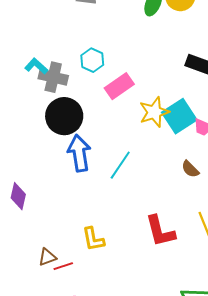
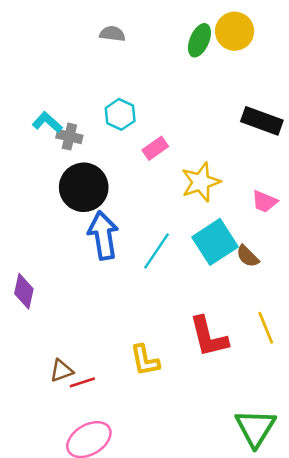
gray cross: (53, 77) -> (69, 137), size x0.7
pink rectangle: (119, 86) -> (155, 148), size x0.7
cyan square: (179, 116) -> (215, 242), moved
yellow L-shape: (93, 239) -> (145, 360), moved

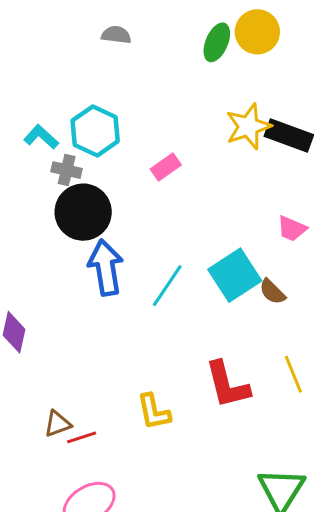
cyan hexagon: (120, 114) -> (95, 131), moved, size x1.4
gray cross: (69, 137) -> (67, 170), moved
yellow star: (201, 182) -> (248, 126), moved

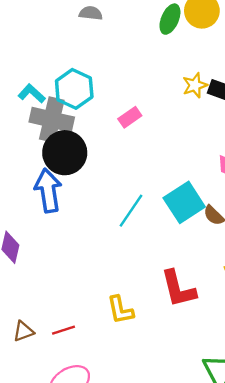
yellow star: (248, 126) -> (195, 85), size x0.7
gray cross: (67, 170) -> (52, 120), size x1.8
blue arrow: (106, 268) -> (48, 191), moved
brown triangle: (58, 424) -> (23, 331), moved

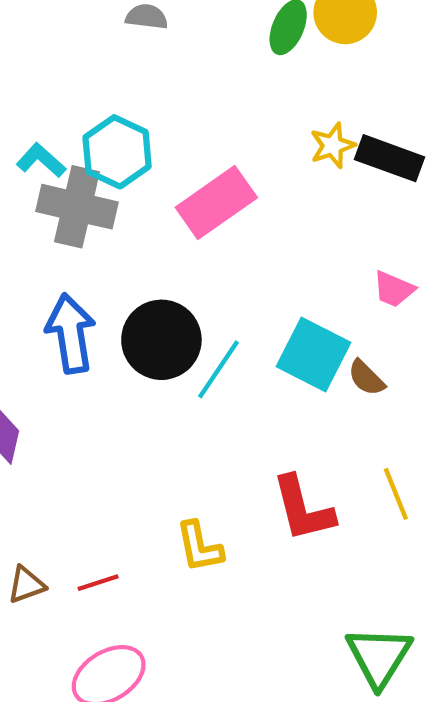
pink rectangle: (130, 117) -> (216, 203), size x1.8
black circle: (65, 153) -> (161, 340), moved
cyan square: (184, 202) -> (313, 355), turned -30

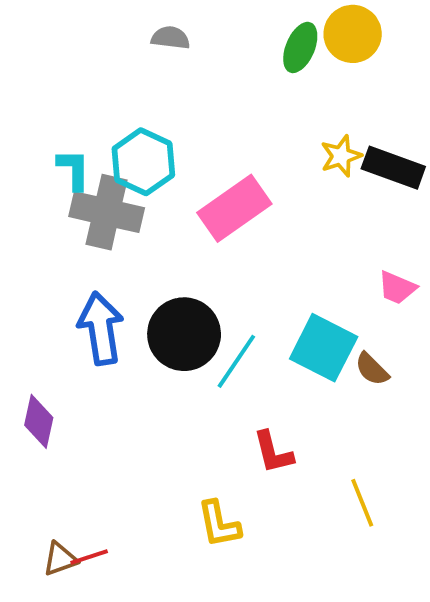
cyan L-shape: (41, 160) -> (74, 170), turned 48
yellow line: (396, 494) -> (362, 503), moved
red L-shape: (303, 509) -> (273, 452), moved, size x0.7
red line: (98, 583) -> (89, 557), moved

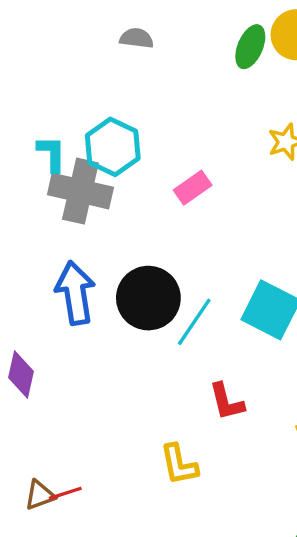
pink rectangle: (234, 208) -> (193, 188), size x0.6

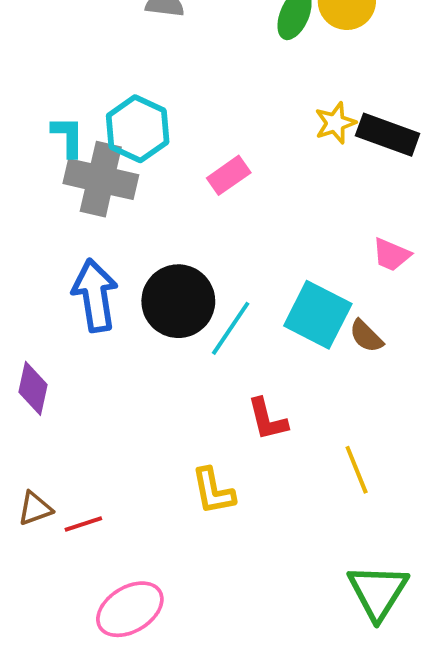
brown triangle: (40, 495) -> (35, 508), moved

